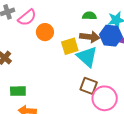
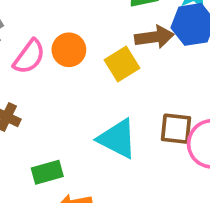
pink semicircle: (27, 18) -> (29, 57), moved
cyan triangle: (87, 57) -> (117, 139), moved

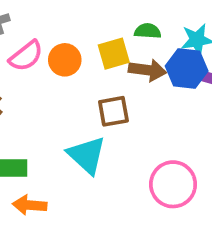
yellow square: (122, 64) -> (114, 54), moved
brown square: (176, 129) -> (113, 111), moved, turned -32

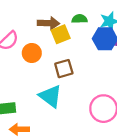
orange circle: (65, 60) -> (32, 53), moved
brown arrow: (147, 70) -> (48, 23), moved

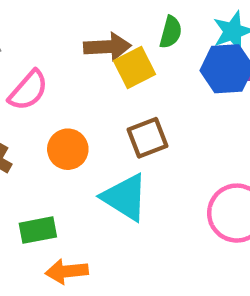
green semicircle: (80, 19) -> (171, 32), turned 112
orange circle: (32, 53) -> (68, 149), moved

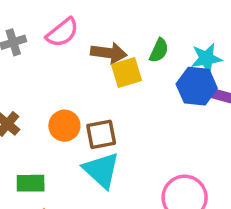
pink semicircle: (28, 90) -> (62, 33), moved
brown square: (147, 138) -> (101, 134), moved

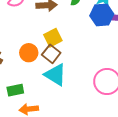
yellow square: (127, 72) -> (53, 38), moved
brown square: (101, 134) -> (51, 54), turned -30

